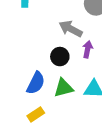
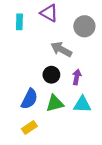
purple arrow: (88, 49) -> (77, 77), moved

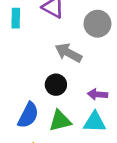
purple arrow: (77, 77) -> (97, 94), moved, turned -96

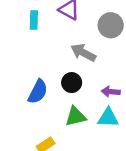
blue semicircle: (28, 115) -> (38, 92), moved

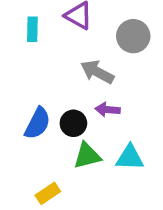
black circle: (72, 83) -> (73, 123), moved
purple arrow: (111, 92) -> (108, 110), moved

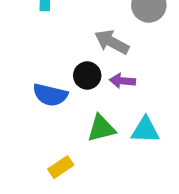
blue semicircle: (38, 123) -> (50, 95), turned 76
black circle: (73, 123) -> (87, 75), moved

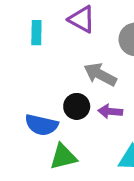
green triangle: (101, 128) -> (63, 157), moved

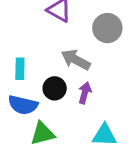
cyan rectangle: (36, 33) -> (20, 69), moved
purple arrow: (110, 111) -> (85, 93), turned 100

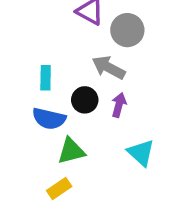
gray circle: (107, 28) -> (127, 30), moved
cyan triangle: (104, 135) -> (141, 153), turned 40

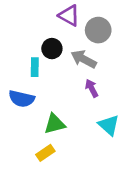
black circle: (85, 100) -> (52, 49), moved
purple arrow: (119, 105) -> (92, 88), turned -42
blue semicircle: (49, 119) -> (22, 99), moved

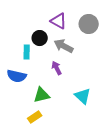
purple triangle: (69, 16) -> (59, 21), moved
gray circle: (98, 30) -> (89, 24), moved
purple arrow: (92, 88) -> (57, 68), moved

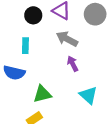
black circle: (40, 38) -> (33, 15), moved
purple arrow: (57, 68) -> (73, 64), moved

